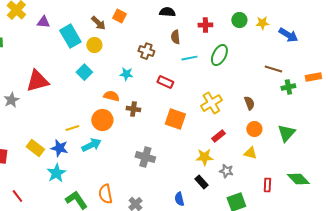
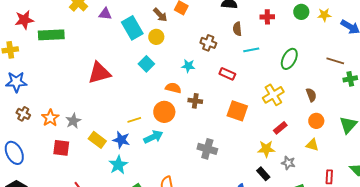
green ellipse: (219, 55) -> (289, 59), moved
gray star: (11, 100) -> (73, 121), moved

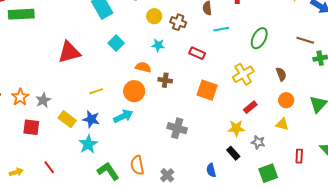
yellow circle: (156, 37) -> (154, 16), moved
yellow line: (134, 120) -> (96, 91), moved

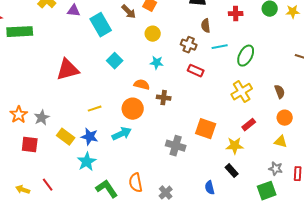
brown cross: (178, 22) -> (189, 45), moved
green ellipse: (259, 38) -> (246, 56), moved
orange square: (207, 90) -> (206, 129), moved
gray star: (258, 142) -> (276, 169), moved
yellow arrow: (16, 172) -> (23, 190), moved, turned -144

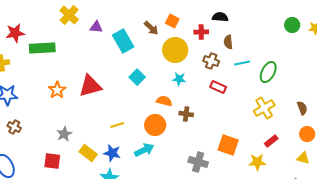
red cross: (236, 14) -> (201, 32), moved
yellow circle: (153, 34) -> (175, 50), size x1.6
orange star: (19, 115) -> (57, 90), moved

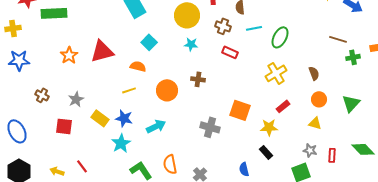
orange semicircle: (164, 101) -> (138, 66), moved
brown cross: (14, 127) -> (42, 95), moved
cyan arrow: (144, 150) -> (156, 126), moved

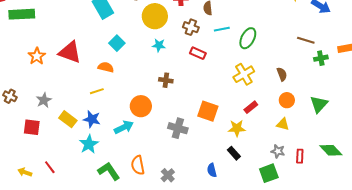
red triangle: (102, 51) -> (70, 52), turned 35
orange circle: (167, 90) -> (141, 106), moved

